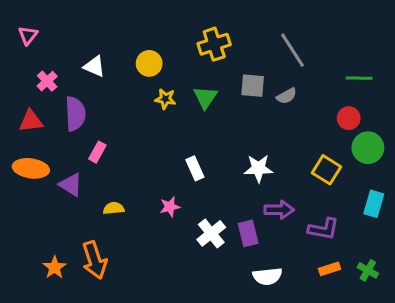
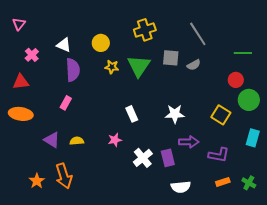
green triangle: (205, 97) -> (139, 66), size x1.4
purple semicircle: (75, 114) -> (73, 70), moved
purple triangle: (71, 185) -> (52, 140), moved

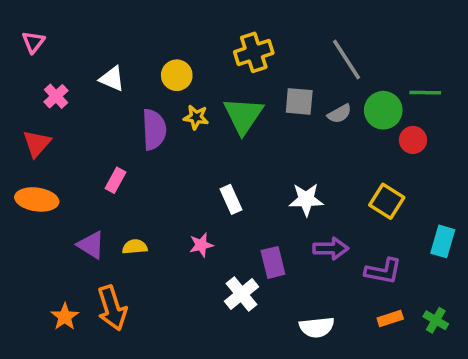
purple semicircle: (73, 70) -> (154, 129), moved
red triangle: (21, 82) -> (37, 143), turned -42
green circle: (249, 100) -> (383, 110), moved
white cross: (143, 158) -> (241, 294), moved
purple rectangle: (168, 158) -> (273, 262), moved

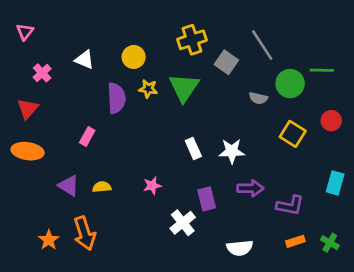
gray square: (299, 101) -> (226, 62), moved, turned 30
gray semicircle: (339, 114) -> (258, 98), moved, turned 42
red circle: (413, 140) -> (331, 121), moved
white rectangle: (231, 199) -> (193, 148), moved
yellow square: (387, 201) -> (293, 134), moved

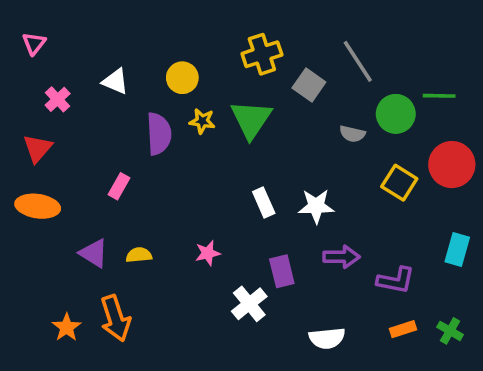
red circle: (331, 121) -> (452, 165), size x1.6

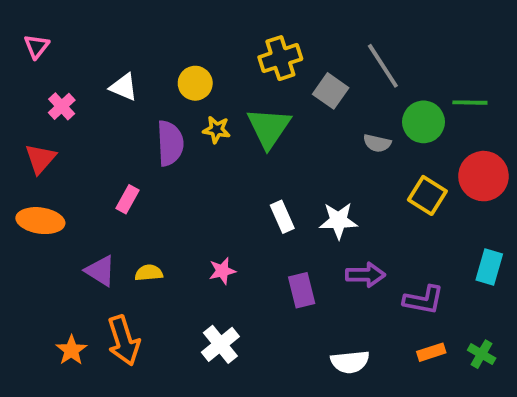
white cross: (249, 304) -> (220, 344), moved

